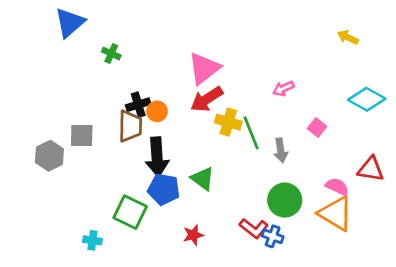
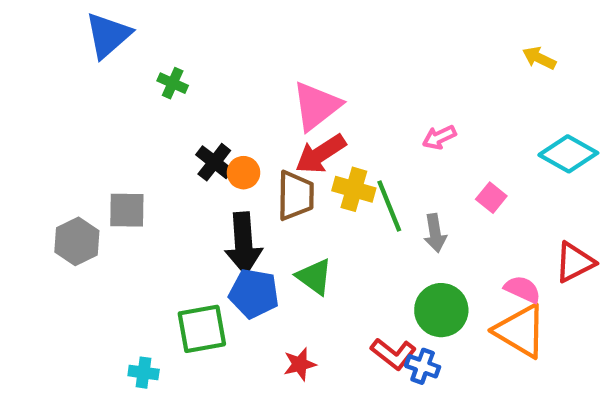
black cross: (138, 105) -> (214, 162), turned -35
brown trapezoid: (130, 126) -> (296, 196), moved
red triangle: (371, 169) -> (575, 262), turned -36
green square: (130, 212) -> (202, 329), turned -36

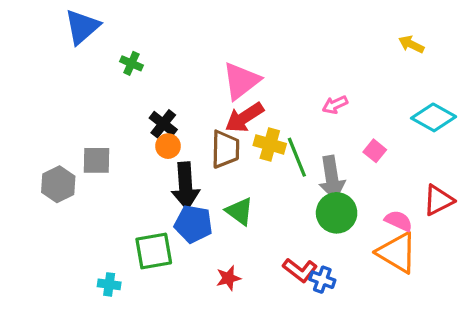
orange circle: (243, 173) -> (168, 146), moved
gray arrow: (435, 233) -> (332, 178), size x1.5
green circle: (441, 310) -> (337, 213), moved

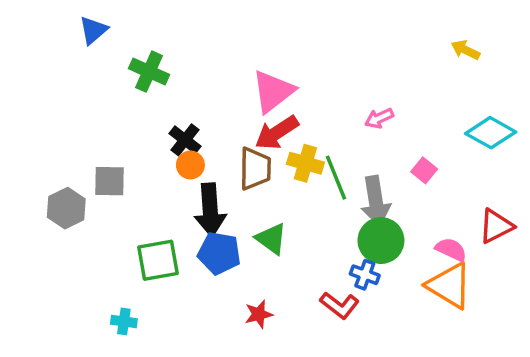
blue triangle: (82, 27) -> (93, 30), size x0.7
green cross: (131, 63) -> (149, 72), size x1.5
green square: (154, 251) -> (158, 260), moved
blue cross: (322, 280) -> (365, 275), moved

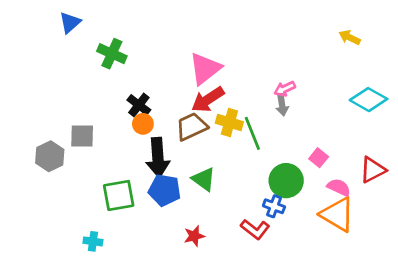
brown trapezoid: (255, 169) -> (192, 127), turned -116
pink square: (424, 170) -> (319, 158), moved
gray arrow: (376, 201) -> (282, 105), moved, size x0.6

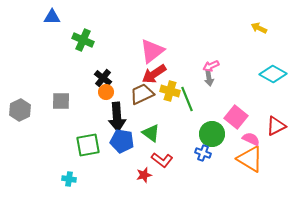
blue triangle: (70, 23) -> (52, 17), turned 42
gray hexagon: (50, 156) -> (20, 110), moved
pink square: (319, 158) -> (236, 117), size x1.6
red L-shape: (255, 229) -> (162, 160), moved

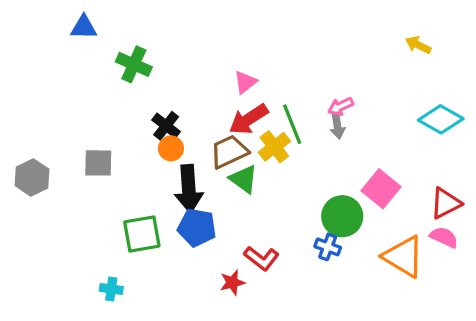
pink triangle: (152, 51) -> (245, 82), size x0.6
yellow cross: (170, 91) -> (274, 147), turned 36
green line: (187, 99) -> (292, 124), moved
green triangle: (151, 133) -> (244, 179), moved
pink semicircle: (251, 139) -> (444, 237), moved

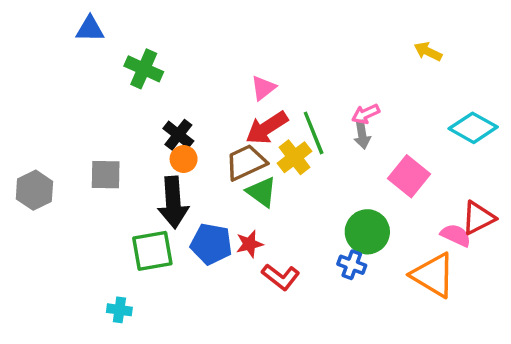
yellow arrow: (418, 45) -> (428, 52), moved
black arrow: (189, 189) -> (173, 202), moved
pink square: (381, 189) -> (409, 176), moved
pink semicircle: (444, 237) -> (456, 235), moved
red star: (232, 282) -> (249, 244), moved

